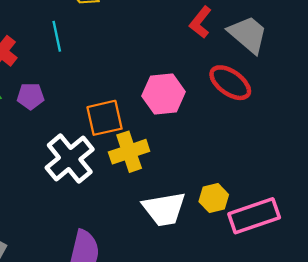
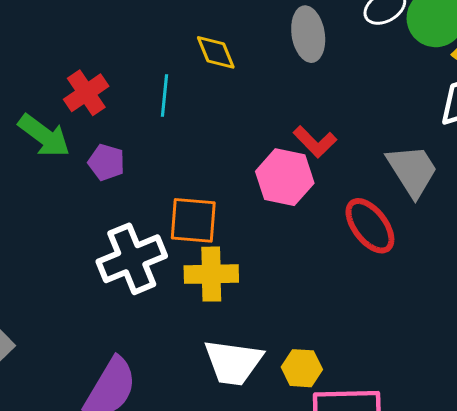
red L-shape: (200, 22) -> (315, 142), moved, turned -100
pink hexagon: (164, 94) -> (285, 177), moved

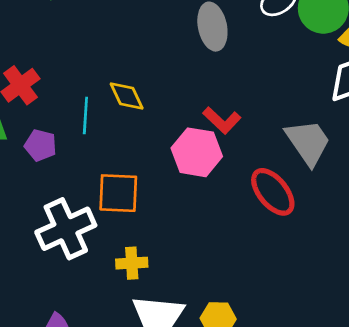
yellow diamond: (216, 52) -> (127, 96), moved
cyan line: (164, 96) -> (85, 115), moved
yellow cross: (211, 274) -> (132, 263), moved, size x0.7

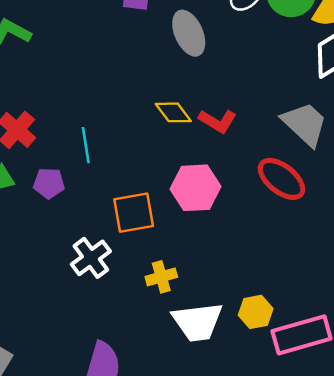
yellow diamond: (127, 96) -> (173, 112), moved
pink hexagon: (197, 152) -> (196, 188), moved
white cross: (66, 229) -> (91, 258), size x0.7

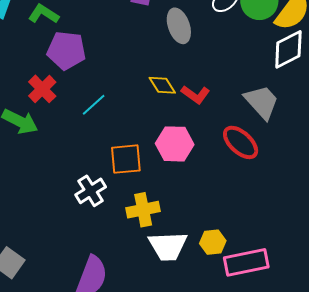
cyan line: (86, 145) -> (94, 105), turned 52
purple pentagon: (49, 183) -> (66, 50), moved, size x1.6
yellow cross: (161, 277) -> (143, 210), size x1.4

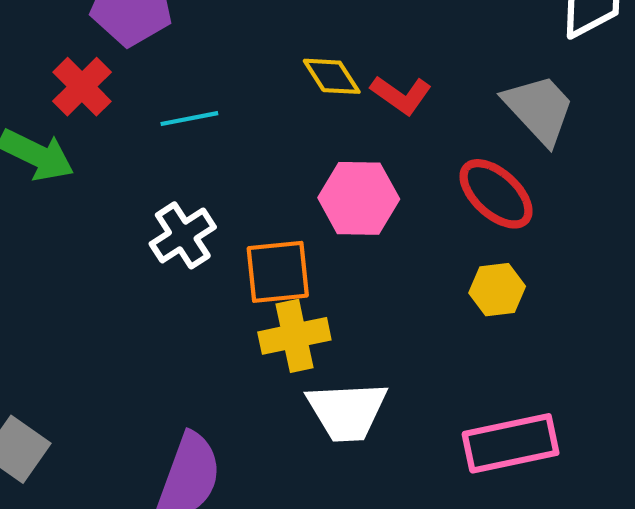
cyan line: (94, 105) -> (189, 119), turned 32
orange square: (126, 159) -> (278, 272), moved
white cross: (91, 191) -> (183, 235), moved
yellow hexagon: (213, 242) -> (497, 290), moved

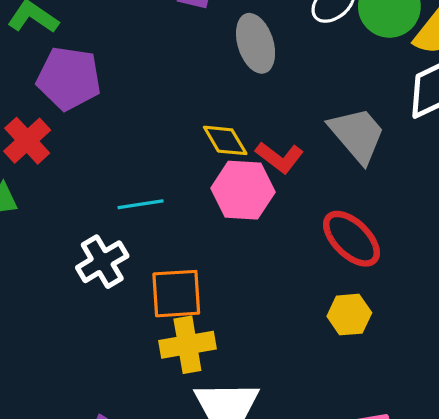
gray trapezoid: (539, 109) -> (357, 135), moved
cyan line: (189, 119) -> (141, 204), moved
pink hexagon: (359, 198) -> (243, 190), moved

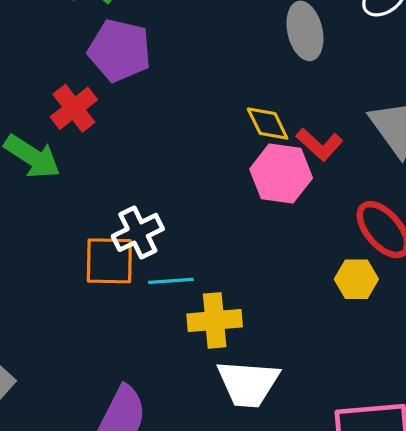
cyan line: (141, 204) -> (171, 281), moved
orange square: (176, 294) -> (109, 261), moved
yellow hexagon: (349, 315) -> (356, 279), moved

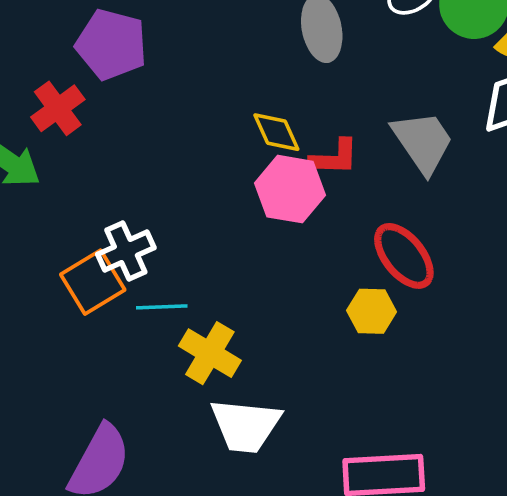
red L-shape: (319, 144) -> (334, 157), turned -42
orange square: (109, 261) -> (93, 282), turned -34
yellow cross: (215, 320) -> (210, 353), turned 34

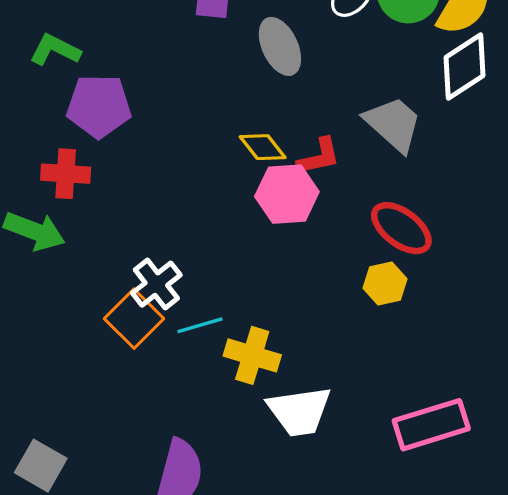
red cross: (58, 108) -> (66, 174), turned -36

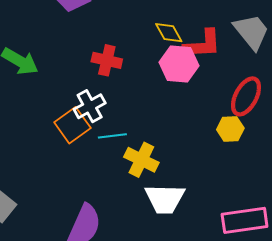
red L-shape: (319, 157) -> (202, 44), size x1.4
red cross: (66, 174) -> (107, 60), moved
red ellipse: (401, 228) -> (246, 96), turned 72

